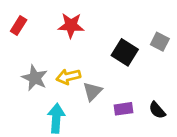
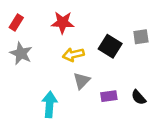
gray square: (160, 42) -> (141, 37), turned -35
yellow arrow: (68, 77) -> (73, 55), moved
gray star: (35, 78) -> (21, 53), moved

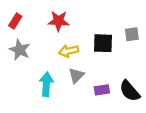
black square: (110, 46) -> (103, 43), turned -30
black semicircle: (139, 97) -> (130, 91), size x1.5
cyan arrow: (50, 104) -> (46, 84), moved

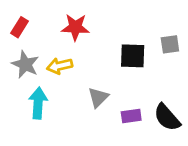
yellow arrow: (69, 51) -> (60, 66), moved
cyan arrow: (46, 84) -> (38, 103), moved

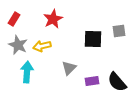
red star: (75, 27) -> (53, 19), turned -30

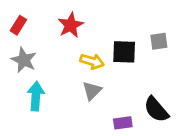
yellow arrow: (42, 46) -> (92, 61), moved, turned -150
purple rectangle: (92, 81) -> (123, 123), moved

